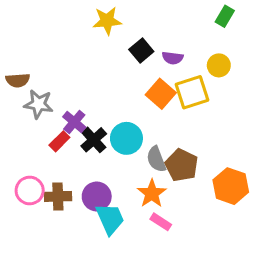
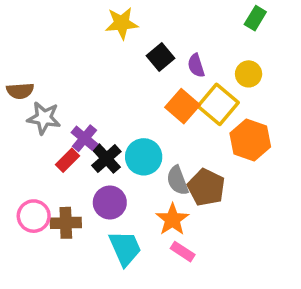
purple semicircle: (173, 58) -> (196, 65), turned 66
yellow square: (192, 92) -> (218, 104), turned -32
orange hexagon: (231, 186) -> (250, 140), moved
purple circle: (97, 196) -> (110, 203), moved

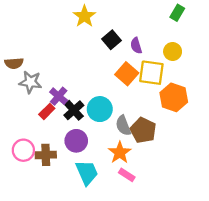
yellow star: (122, 23) -> (84, 16), turned -30
yellow square: (218, 104) -> (151, 73), turned -32

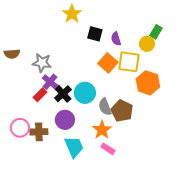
green rectangle: (177, 13) -> (156, 32), moved
black square: (111, 40) -> (95, 34), turned -35
gray star: (30, 82) -> (42, 63), moved

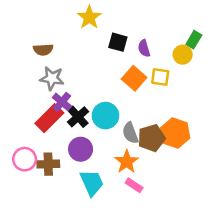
brown semicircle: (12, 54) -> (43, 50), moved
yellow square: (129, 62) -> (160, 77), size x0.7
orange hexagon: (148, 83) -> (175, 133), moved
red rectangle: (40, 95) -> (49, 118), size x1.6
brown pentagon: (122, 111) -> (151, 138), turned 30

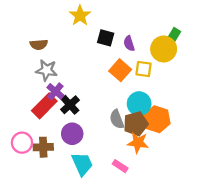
yellow circle: (183, 55) -> (164, 49), size x1.5
cyan circle: (105, 116) -> (139, 104), moved
orange star: (127, 162) -> (138, 143), moved, turned -30

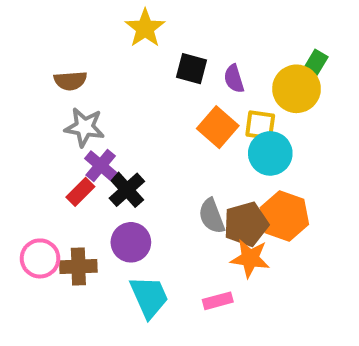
cyan circle: (139, 104) -> (270, 153), moved
red rectangle: (44, 106) -> (80, 192), size x0.6
pink rectangle: (120, 166) -> (218, 301), turned -48

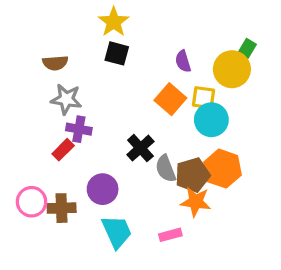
black square: (191, 69) -> (117, 53), moved
purple cross: (101, 166) -> (79, 129), turned -30
black cross: (127, 190) -> (140, 148), moved

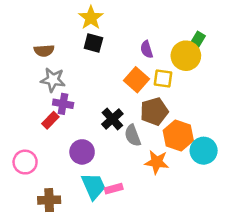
cyan circle: (211, 120) -> (204, 151), moved
brown pentagon: (192, 175) -> (154, 111), moved
brown cross: (62, 208) -> (49, 200), moved
pink rectangle: (170, 235) -> (114, 189), moved

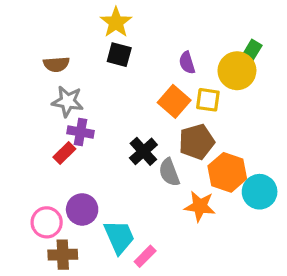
purple circle: (82, 152) -> (82, 209), moved
pink circle: (25, 162) -> (47, 222), moved
pink rectangle: (114, 189) -> (145, 256), moved, turned -30

